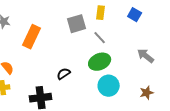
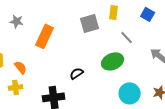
gray line: (100, 38) -> (127, 37), moved
cyan circle: (109, 86) -> (130, 93), moved

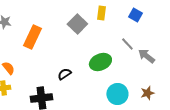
gray square: (90, 23) -> (77, 24), turned -30
gray line: (127, 37) -> (127, 44), moved

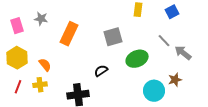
blue square: (135, 15) -> (172, 12), turned 32
gray square: (77, 24) -> (113, 37), moved, turned 30
brown star: (147, 93) -> (175, 80), moved

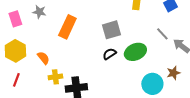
black semicircle: (101, 71) -> (109, 54), moved
yellow cross: (40, 85) -> (55, 77), moved

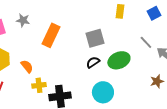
cyan circle: (152, 84) -> (103, 92), moved

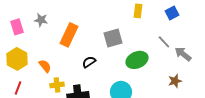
black semicircle: (93, 62) -> (89, 62), moved

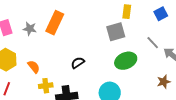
gray star: (41, 20) -> (30, 29), moved
orange rectangle: (69, 35) -> (55, 23), moved
gray square: (113, 38) -> (116, 32), moved

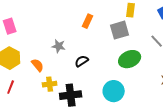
orange rectangle: (55, 23) -> (88, 21), moved, size x0.6
gray star: (30, 29) -> (59, 46), moved

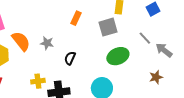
black semicircle: (82, 61) -> (70, 58), turned -32
orange semicircle: (38, 65) -> (21, 41), moved, size x1.5

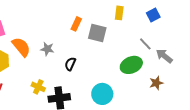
gray square: (108, 27) -> (97, 33), moved, turned 30
green ellipse: (118, 56) -> (131, 65), moved
yellow cross: (38, 81) -> (38, 87), turned 32

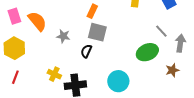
gray square: (97, 33) -> (97, 32), moved
orange semicircle: (21, 47) -> (37, 21), moved
gray arrow: (164, 56) -> (180, 43), turned 60

